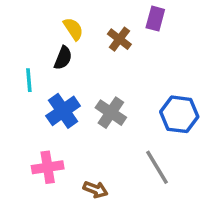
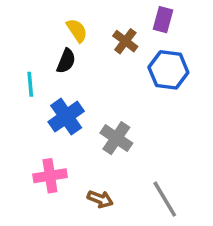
gray cross: (111, 113) -> (116, 138), moved
blue hexagon: (179, 114) -> (168, 70), moved
gray line: (157, 167) -> (165, 199), moved

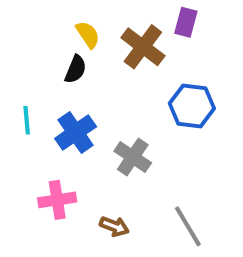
brown cross: (125, 41) -> (143, 47), size x1.5
blue hexagon: (168, 70) -> (192, 106), moved
cyan line: (30, 84) -> (27, 120), moved

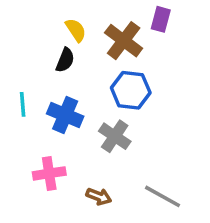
blue hexagon: (192, 106) -> (131, 90), moved
blue cross: (76, 133) -> (65, 115), turned -32
gray line: (188, 226) -> (163, 196), turned -30

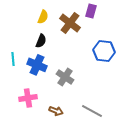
yellow semicircle: (76, 30) -> (43, 17), turned 56
black semicircle: (65, 60) -> (41, 41), moved
blue hexagon: (131, 90) -> (104, 51), moved

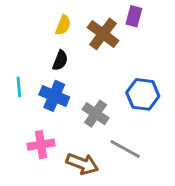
blue hexagon: (104, 51) -> (143, 94), moved
brown arrow: (56, 111) -> (82, 164), size x1.5
gray line: (92, 111) -> (125, 149), moved

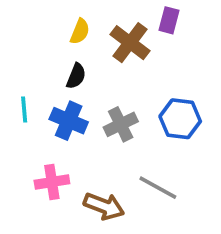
gray cross: (96, 114) -> (121, 124), moved, turned 30

